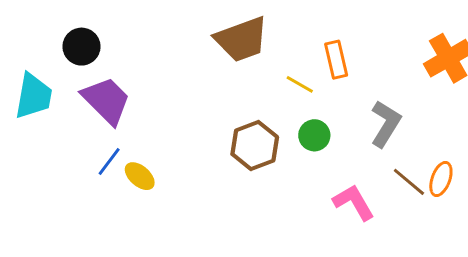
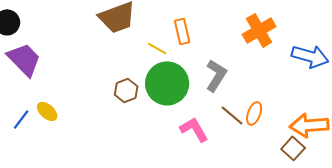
green circle: (314, 135) -> (167, 83), size x2.0
brown hexagon: (255, 146) -> (126, 90), size x0.7
blue line: (109, 162) -> (21, 119), moved

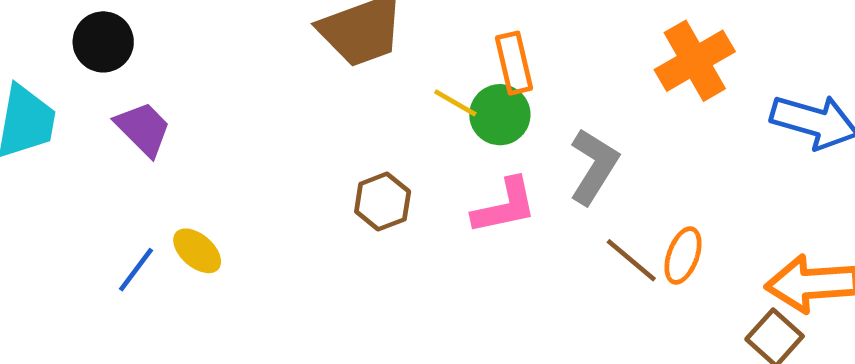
purple trapezoid: (24, 59) -> (143, 129), size x0.7
green circle: (167, 83) -> (500, 115), moved, size x0.6
pink L-shape: (194, 129) -> (505, 206), moved, turned 108

